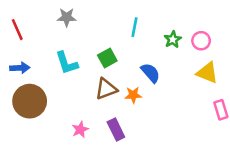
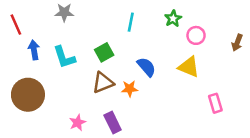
green star: (173, 39) -> (173, 19), moved
blue arrow: (20, 68) -> (34, 50), moved, turned -96
yellow triangle: (207, 73) -> (189, 67), moved

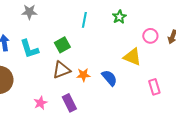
pink circle: (196, 35) -> (150, 36), moved
blue semicircle: (146, 67) -> (109, 78), moved

